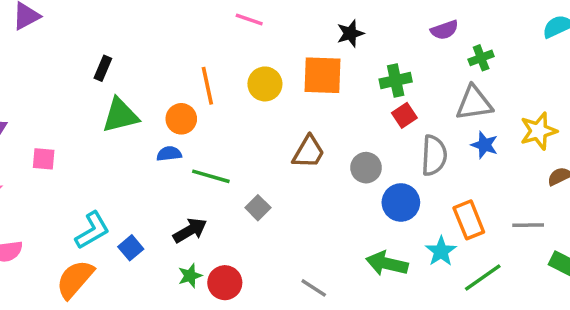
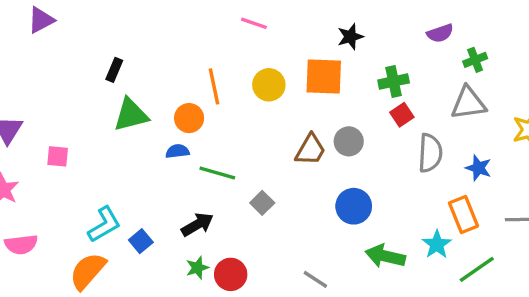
blue star: (485, 145) -> (478, 168), moved
gray circle: (366, 168) -> (349, 141), moved
blue circle: (401, 202) -> (354, 206), moved

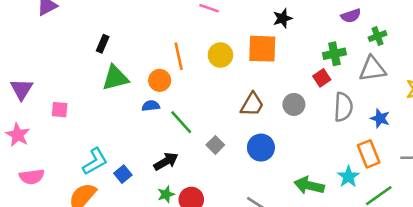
green cross: (394, 81) -> (334, 54), moved
gray circle: (349, 141) -> (294, 104), moved
green line: (217, 173) -> (181, 122), turned 32
blue circle: (354, 206) -> (261, 148), moved

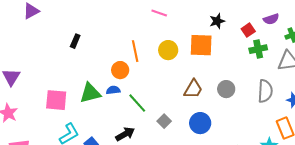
green triangle: (115, 78) -> (90, 93), moved
red square: (322, 78) -> (248, 30), moved
pink square: (60, 110) -> (56, 100), moved, size x1.6

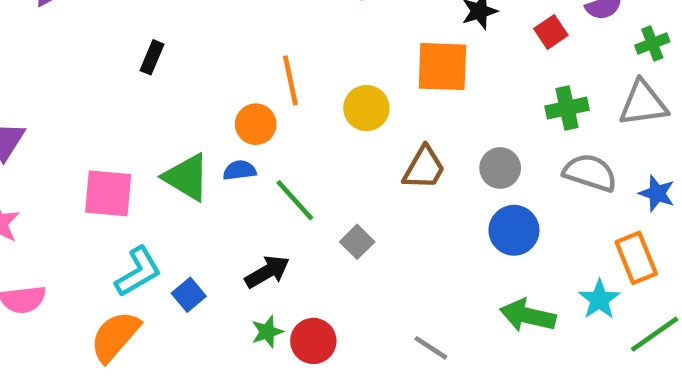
green cross: (258, 49) -> (567, 108), moved
yellow circle: (168, 50) -> (366, 108), moved
gray semicircle: (265, 91) -> (590, 173), turned -75
green triangle: (90, 93) -> (187, 177), turned 45
blue circle: (200, 123) -> (514, 230), moved

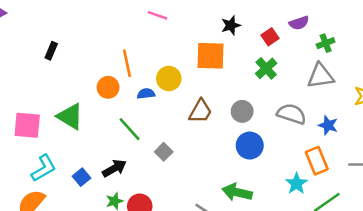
green cross: (567, 108) -> (266, 68), moved, turned -30
blue semicircle: (240, 170) -> (146, 94), moved
blue square: (189, 295) -> (82, 177), moved
green arrow: (528, 316) -> (237, 192), moved

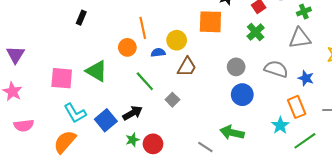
brown trapezoid: (200, 111) -> (187, 67), moved
cyan L-shape: (44, 168) -> (75, 113), turned 90
blue square: (82, 177) -> (106, 120), size x1.5

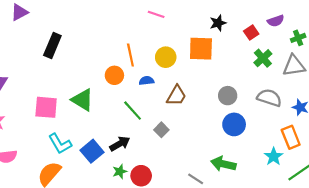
black rectangle: (81, 18) -> (52, 45), moved, size x1.6
green cross: (256, 32) -> (263, 58), moved
yellow circle: (177, 40) -> (166, 57), moved

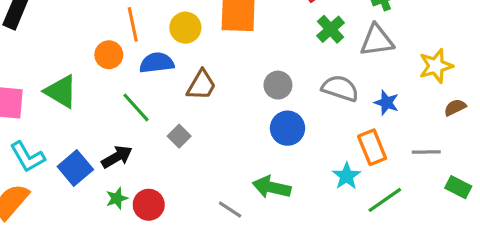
blue semicircle: (146, 81) -> (157, 63), size x1.5

